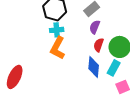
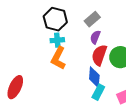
red semicircle: (99, 45) -> (99, 55), size x1.5
cyan rectangle: (114, 68) -> (98, 92), moved

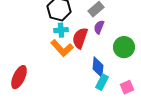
red semicircle: (99, 55) -> (80, 38), moved
orange L-shape: (58, 58) -> (62, 48), turned -70

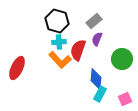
red ellipse: (19, 77) -> (17, 68), moved

